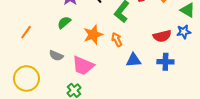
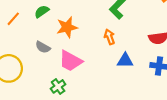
green semicircle: (64, 23) -> (42, 12), moved
orange star: (93, 35) -> (67, 27), moved

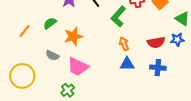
orange arrow: (109, 37) -> (124, 44), moved

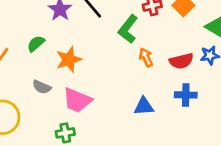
orange arrow: (124, 44) -> (146, 57), moved
blue triangle: (127, 64) -> (144, 106), moved
green cross: (68, 90) -> (65, 133), turned 32

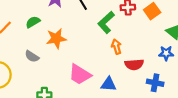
red semicircle: (181, 61) -> (134, 64), moved
blue cross: (186, 95) -> (155, 83), moved
pink trapezoid: (77, 100) -> (80, 74), moved

